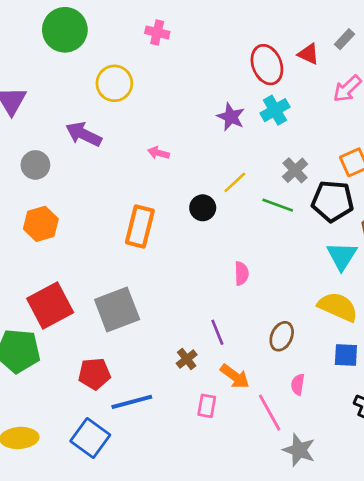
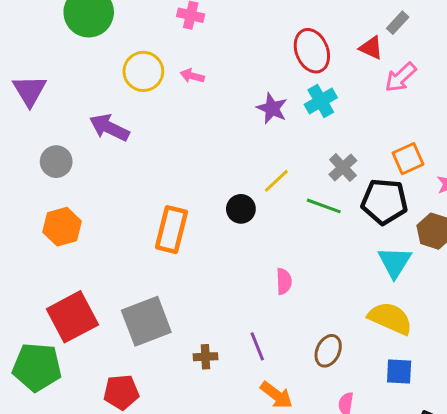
red triangle: (308, 54) -> (371, 48), moved
pink arrow: (159, 153) -> (192, 76), moved
brown cross: (187, 359) -> (205, 357), moved, turned 35

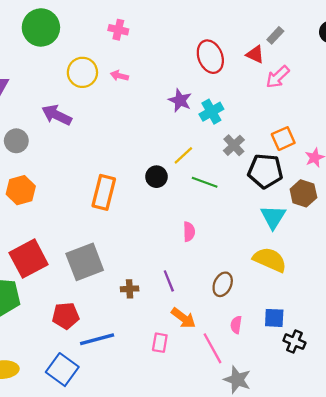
cyan cross: (321, 101) -> (211, 112), moved
green line: (324, 206) -> (205, 182), moved
blue square: (399, 371) -> (274, 318), moved

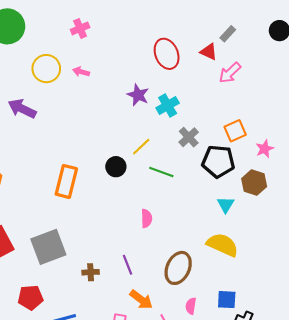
pink cross: (118, 30) -> (80, 28), turned -36
cyan triangle: (273, 217) -> (226, 205), size x0.7
brown ellipse: (223, 284) -> (178, 268), size x1.4

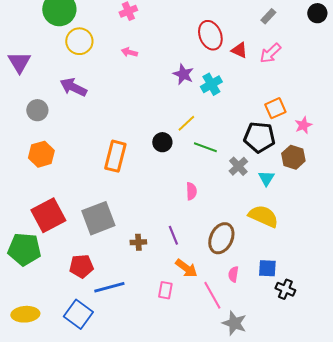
red triangle: (209, 52) -> (239, 50), moved
yellow circle: (46, 69) -> (79, 41), moved
gray cross: (189, 137) -> (238, 166), moved

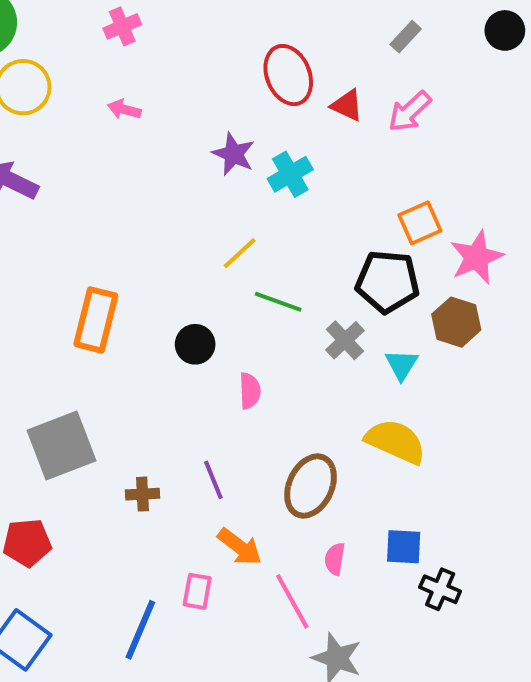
pink star: (303, 125) -> (477, 257), size x1.5
black circle: (162, 142) -> (195, 344), moved
blue line: (109, 287) -> (140, 630), moved, turned -52

